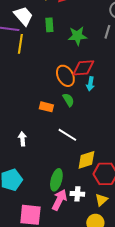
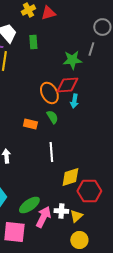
green star: (77, 36) -> (72, 60), moved
white line: (67, 135) -> (51, 152), turned 54
green ellipse: (56, 180) -> (29, 205), moved, turned 40
yellow triangle: (101, 200) -> (76, 216), moved

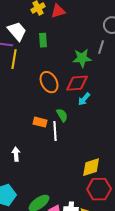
orange ellipse: (49, 93) -> (49, 82), moved
cyan arrow: (74, 101) -> (84, 99), turned 32
white line: (51, 152) -> (55, 131), moved
yellow diamond: (70, 177) -> (91, 167), moved

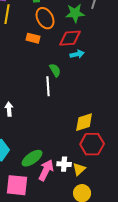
orange ellipse: (49, 82) -> (45, 18), moved
cyan arrow: (84, 99) -> (77, 54), turned -144
orange rectangle: (40, 122) -> (33, 38), moved

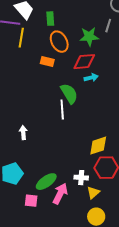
green semicircle: (55, 70) -> (69, 94), size x1.5
white cross: (64, 164) -> (81, 178), moved
pink square: (17, 185) -> (31, 201), moved, size x0.6

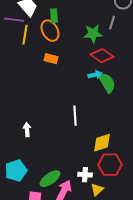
orange ellipse: (59, 42) -> (50, 31), moved
red diamond: (84, 62) -> (102, 56), moved, turned 40
green semicircle: (69, 94) -> (107, 83), moved
white line: (62, 110) -> (75, 116), moved

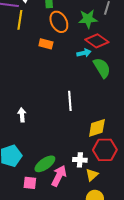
orange ellipse: (50, 31) -> (59, 22), moved
cyan arrow: (95, 75) -> (84, 53), moved

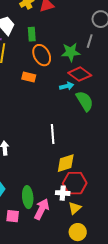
yellow diamond: (97, 128) -> (66, 163), moved
red hexagon: (105, 150) -> (75, 183), moved
green ellipse: (45, 164) -> (28, 197), turned -60

